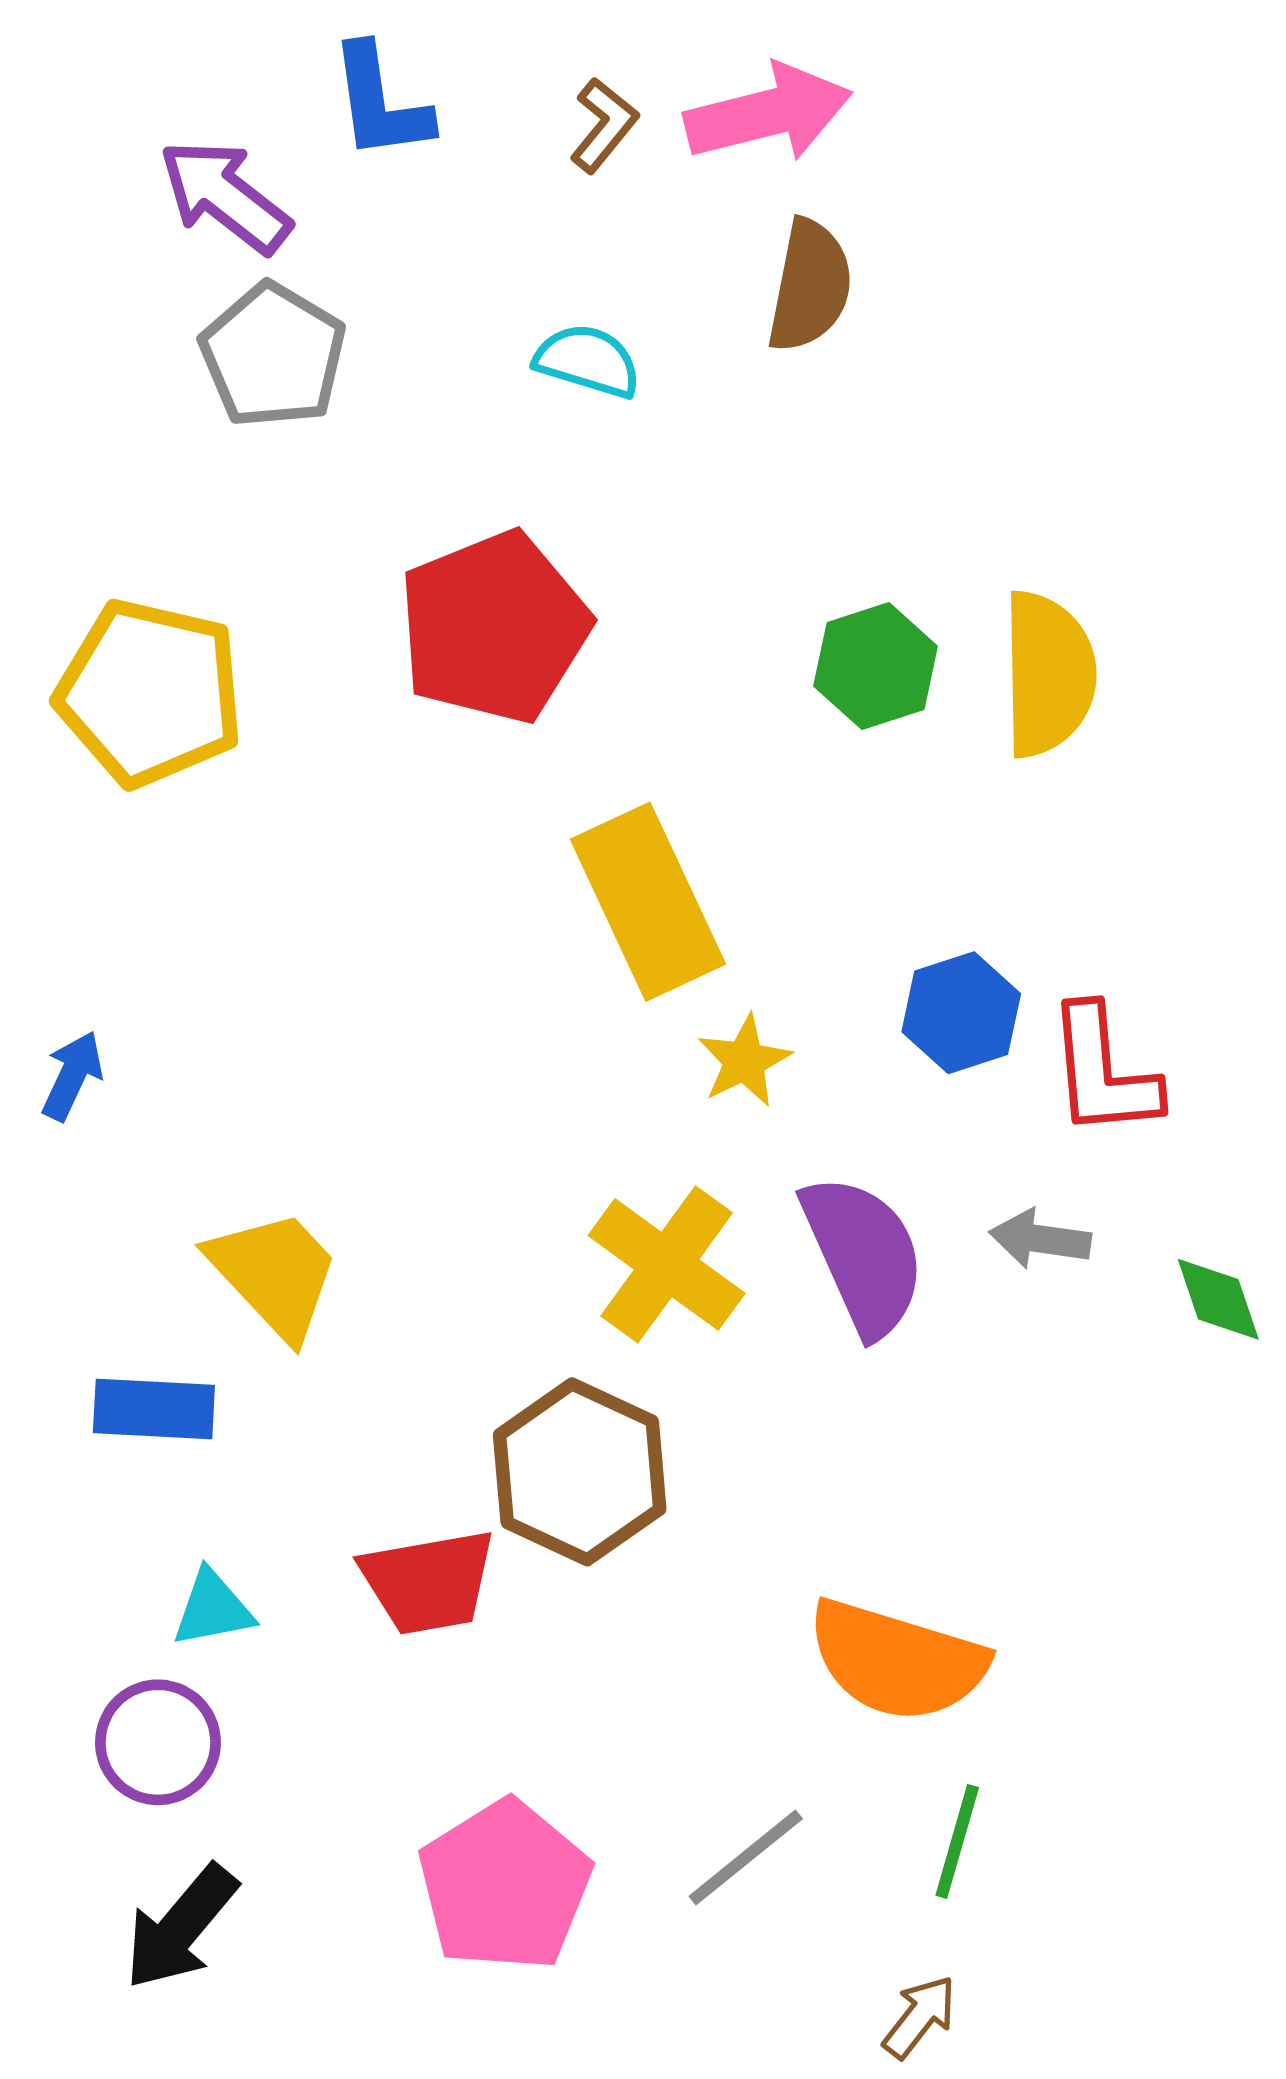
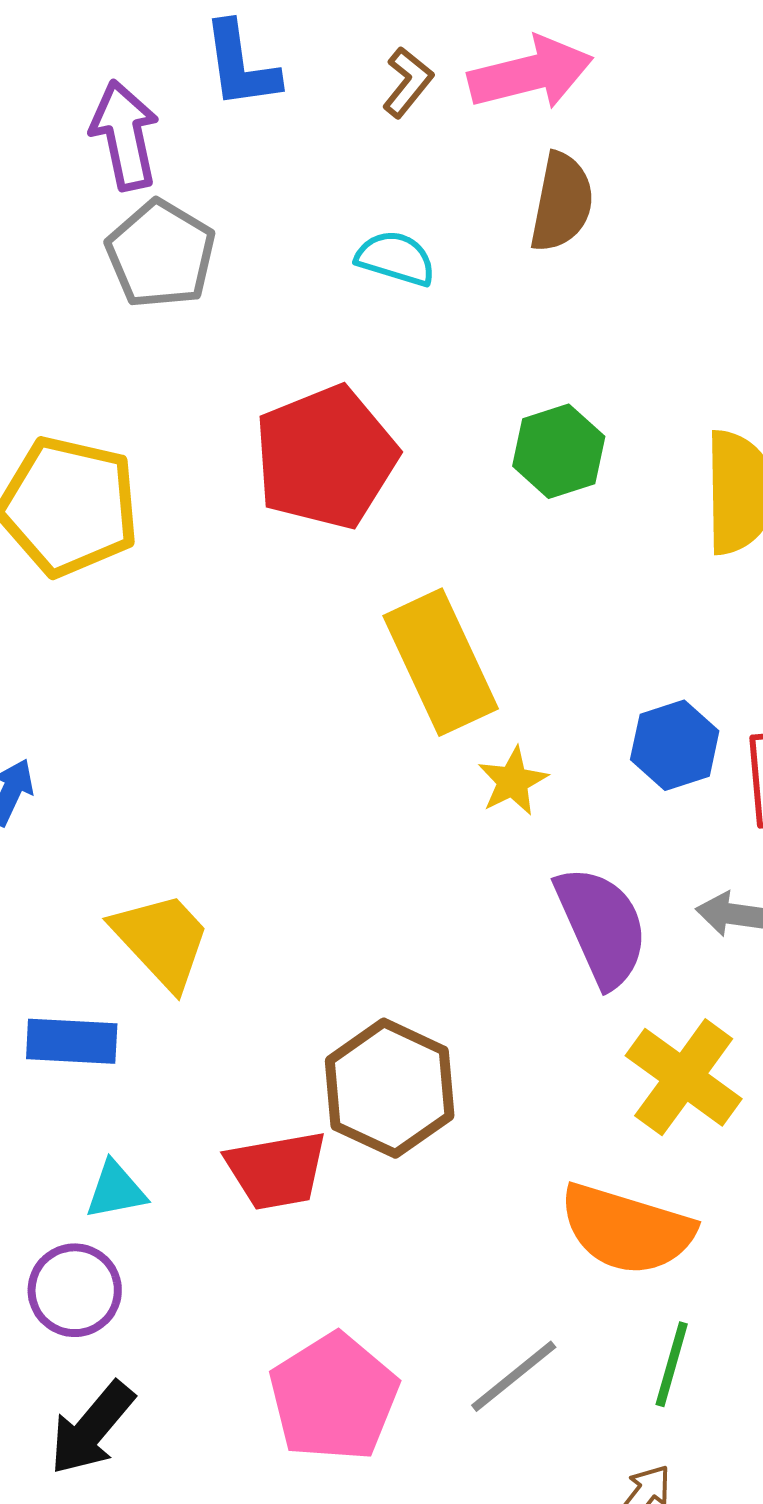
purple arrow: (225, 196) -> (125, 135), turned 40
green hexagon: (876, 666) -> (559, 451), moved
yellow cross: (667, 1264) -> (684, 1077), moved

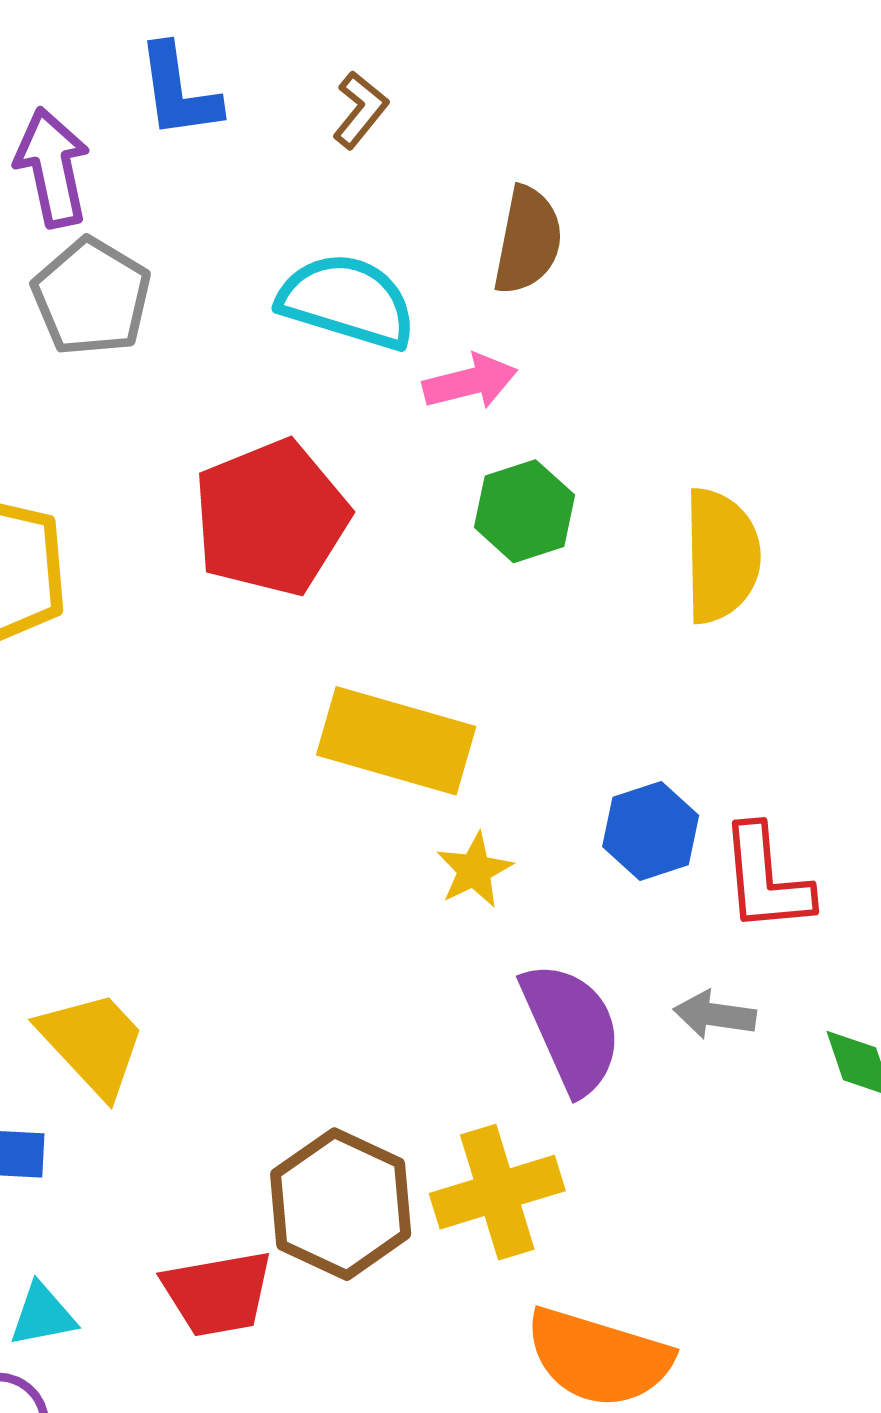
pink arrow: (531, 73) -> (470, 382), moved, size x0.7
cyan semicircle: (396, 258) -> (347, 301), size x1.6
yellow rectangle: (441, 662) -> (396, 741), turned -49
yellow cross: (684, 1077) -> (497, 1192), moved, turned 37

